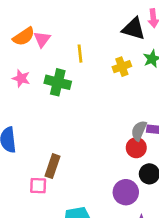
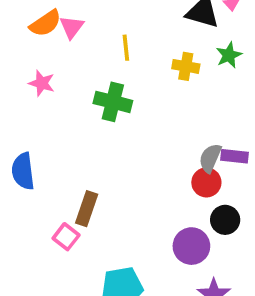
yellow cross: (122, 67) -> (186, 66), turned 30
green cross: (58, 82) -> (113, 102), moved
pink square: (38, 186) -> (66, 237), turned 36

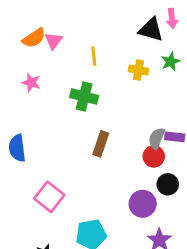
brown rectangle: (87, 209) -> (101, 144), moved
pink square: (66, 237) -> (49, 197), size x1.5

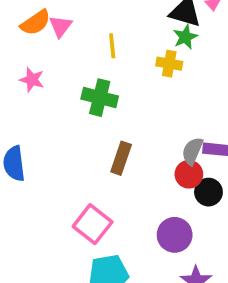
green star: (171, 62) -> (185, 37), moved
black circle: (168, 184) -> (208, 192), moved
pink square: (49, 197) -> (93, 224), moved

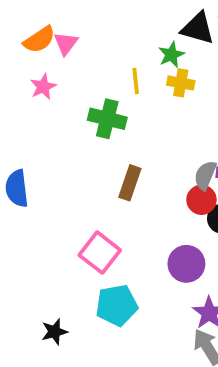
green star: (185, 37) -> (171, 55), moved
yellow line: (112, 46) -> (136, 81), moved
pink star: (32, 80) -> (43, 87), moved, turned 30

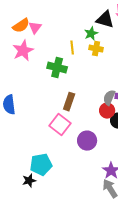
pink star: (43, 87) -> (23, 51), size x1.5
pink square: (100, 253) -> (60, 125), moved
purple circle: (186, 264) -> (87, 141), moved
cyan pentagon: (117, 305) -> (41, 165), moved

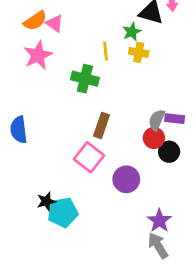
pink triangle: (35, 28) -> (55, 23), turned -32
black star: (29, 181) -> (46, 201), moved

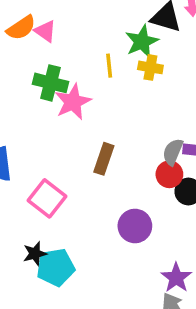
green star: (132, 32) -> (142, 42), size x1.4
pink star: (38, 55) -> (73, 102), moved
green cross: (85, 79) -> (50, 83), moved
pink square: (89, 157) -> (47, 198), moved

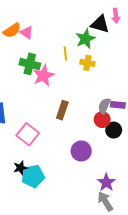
yellow cross: (150, 67) -> (87, 63), moved

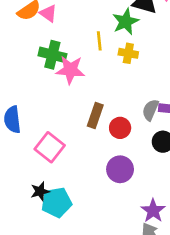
pink star: (43, 76) -> (70, 70), turned 30
red circle: (102, 120) -> (120, 128), moved

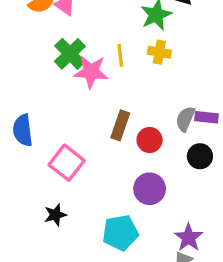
yellow line: (99, 41) -> (120, 55), moved
green cross: (52, 55) -> (70, 54), turned 32
cyan pentagon: (57, 202) -> (120, 233), moved

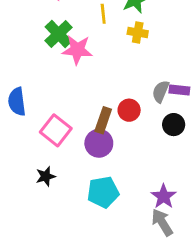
yellow line: (120, 55) -> (103, 14), moved
brown rectangle: (120, 125) -> (103, 120), moved
purple circle: (150, 189) -> (99, 143), moved

